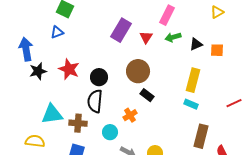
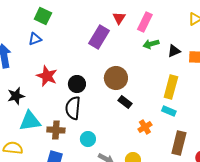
red triangle: (146, 37) -> (119, 18), moved
black star: (38, 71) -> (16, 96), moved
orange cross: (130, 115) -> (145, 127), moved

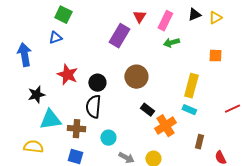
black triangle: (174, 51) -> (194, 15), moved
black rectangle: (125, 102) -> (147, 110), moved
orange cross: (145, 127) -> (165, 126), size x1.5
brown rectangle: (179, 143) -> (199, 142), size x0.6

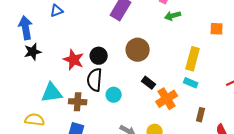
red star: (67, 75) -> (74, 60), moved
black star: (36, 95) -> (33, 52), moved
cyan circle: (108, 138) -> (114, 95), moved

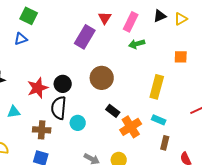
red star: (74, 60) -> (38, 88), turned 30
cyan rectangle: (191, 83) -> (159, 120), moved
cyan triangle: (52, 93) -> (14, 112), moved, size x0.6

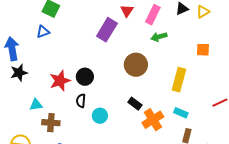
brown circle: (102, 78) -> (136, 65), moved
black semicircle: (59, 108) -> (81, 101), size x0.6
brown cross: (42, 130) -> (51, 123), moved

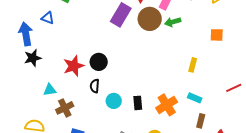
blue triangle: (43, 32) -> (48, 18), moved, turned 40
brown circle: (136, 65) -> (150, 19), moved
yellow rectangle: (179, 80) -> (193, 65), size x0.6
black rectangle: (135, 104) -> (138, 103), moved, turned 48
brown cross: (51, 123) -> (65, 108), turned -30

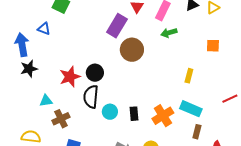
brown circle: (150, 19) -> (132, 50), moved
black semicircle: (95, 86) -> (91, 97), size x1.6
cyan rectangle: (195, 98) -> (191, 109), size x1.5

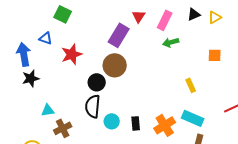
brown circle: (132, 50) -> (115, 65), moved
yellow rectangle: (189, 76) -> (191, 85), turned -40
red star: (70, 77) -> (72, 54), moved

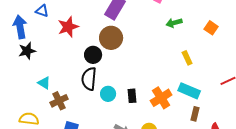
green arrow: (171, 42) -> (174, 23), moved
orange square: (215, 55) -> (211, 28), turned 32
cyan triangle: (48, 110) -> (44, 83), turned 40

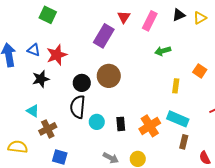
blue triangle: (42, 11) -> (34, 50), moved
orange square: (211, 28) -> (200, 71), moved
brown circle: (111, 38) -> (109, 76), moved
black star: (27, 51) -> (41, 79), moved
yellow rectangle: (187, 58) -> (176, 86), turned 32

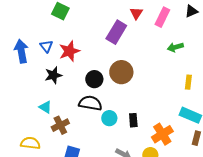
blue triangle: (34, 50) -> (46, 46), turned 32
black semicircle: (78, 107) -> (90, 103), turned 95
orange cross: (150, 126) -> (162, 134), moved

